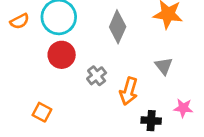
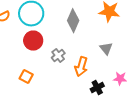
orange square: (42, 112) -> (26, 77), moved
black cross: (151, 121) -> (97, 88), turned -32

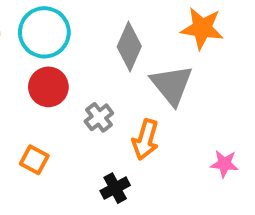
gray triangle: (106, 49) -> (172, 85), moved, size x1.6
black cross: (97, 88) -> (115, 188), moved

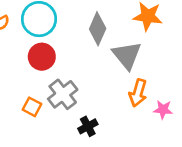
gray cross: (99, 117) -> (63, 94), moved, size x1.5
orange arrow: (145, 140) -> (138, 93), moved

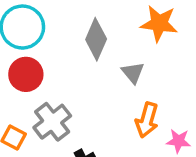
gray triangle: (127, 55) -> (133, 73), size x0.6

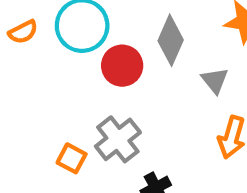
red circle: (26, 74) -> (122, 66), moved

